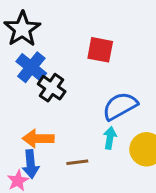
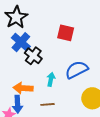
cyan arrow: (110, 138) -> (51, 79), moved

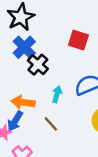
blue arrow: (18, 104) -> (15, 121), turned 30
brown line: (48, 104) -> (51, 124), turned 48

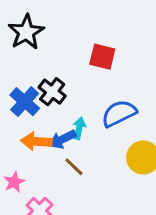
blue cross: (24, 47) -> (25, 102), moved
blue arrow: (15, 121) -> (63, 139), moved, turned 36

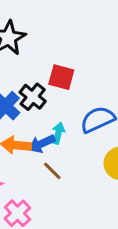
red square: (102, 57) -> (61, 77), moved

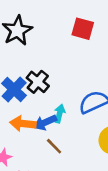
red square: (61, 77) -> (83, 29), moved

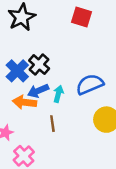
blue arrow: (45, 123) -> (38, 91), moved
brown line: (54, 146) -> (52, 124), turned 35

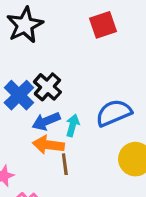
red square: (81, 17) -> (103, 25), turned -36
orange arrow: (25, 102) -> (48, 145), moved

